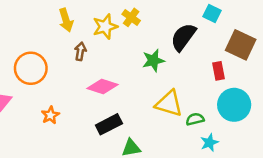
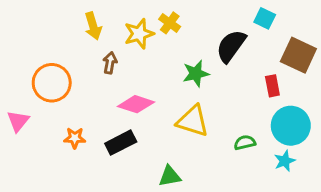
yellow triangle: (169, 103) -> (193, 121), moved
orange star: (50, 115) -> (75, 138), turned 30
black rectangle: (109, 124) -> (121, 143), moved
cyan star: (209, 143) -> (285, 161), moved

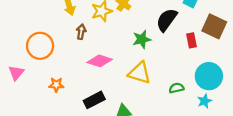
red rectangle: (272, 86) -> (192, 40), moved
black rectangle: (121, 143) -> (94, 100), moved

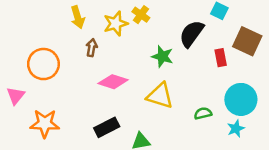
green star: (142, 39) -> (162, 56), turned 30
orange star: (56, 85) -> (45, 124), moved, size x1.6

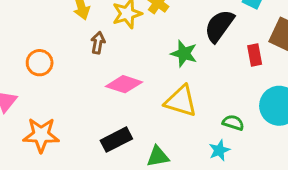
orange circle: (43, 64) -> (40, 63), size x0.7
green semicircle: (203, 113) -> (233, 123), turned 30
cyan star: (236, 129) -> (219, 150), moved

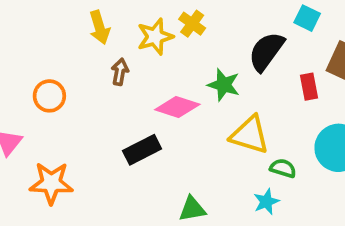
pink diamond: (124, 84) -> (177, 107), moved
yellow triangle: (181, 101) -> (250, 135), moved
black rectangle: (116, 140) -> (142, 150), moved

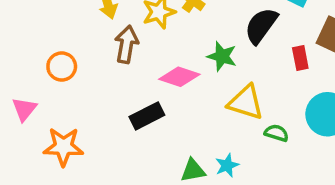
brown arrow: (120, 72) -> (126, 44), size x1.5
cyan star: (266, 202) -> (227, 165), moved

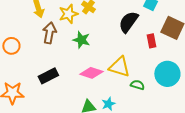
green star: (222, 56) -> (81, 40), moved
pink diamond: (179, 77) -> (91, 73), moved
black rectangle: (147, 116) -> (48, 76), moved

